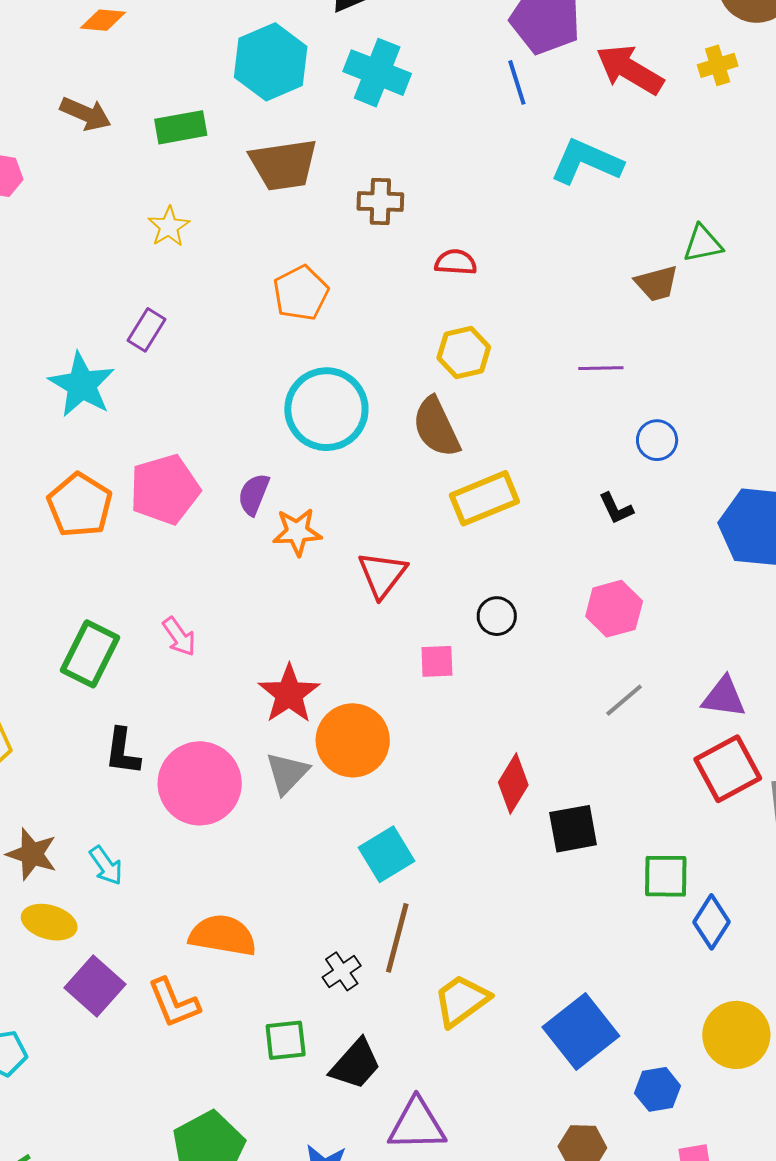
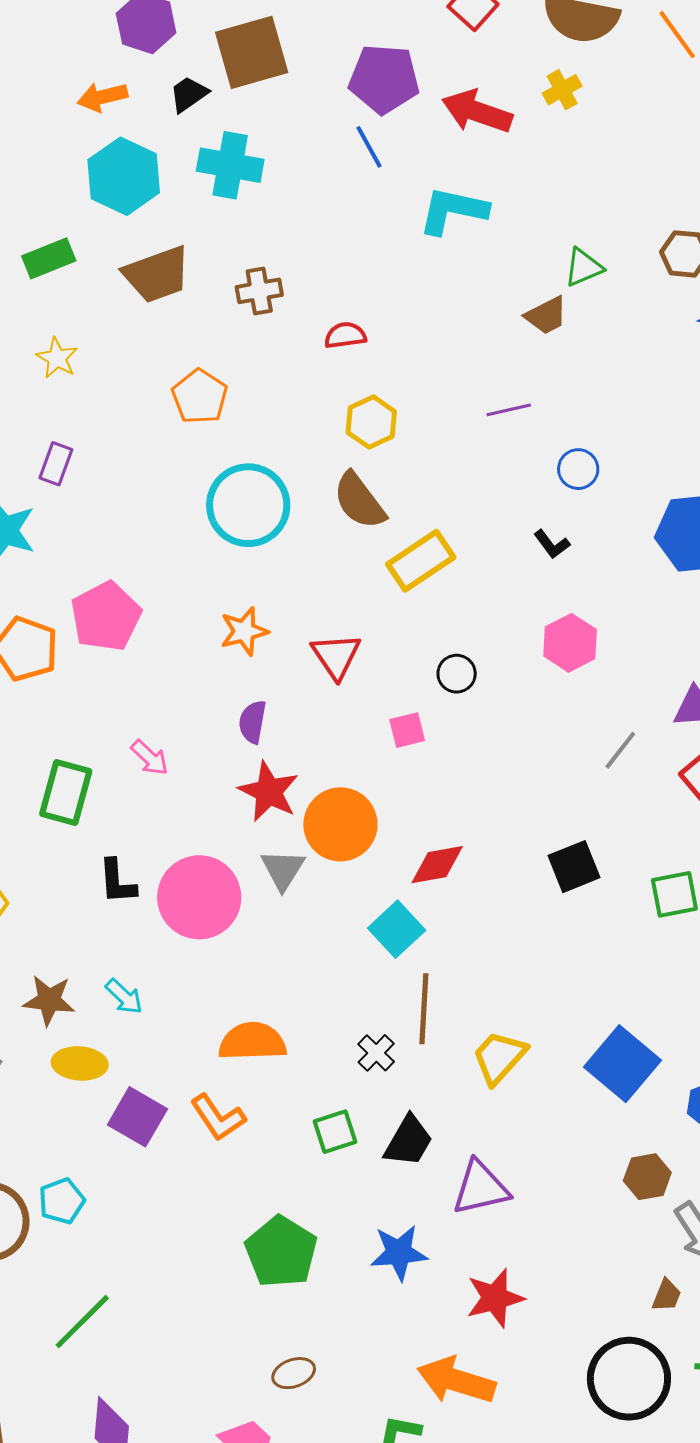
purple semicircle: (254, 494) -> (252, 722), moved
gray line: (624, 700) -> (620, 750), moved
red diamond: (513, 784) -> (437, 865), moved, turned 60

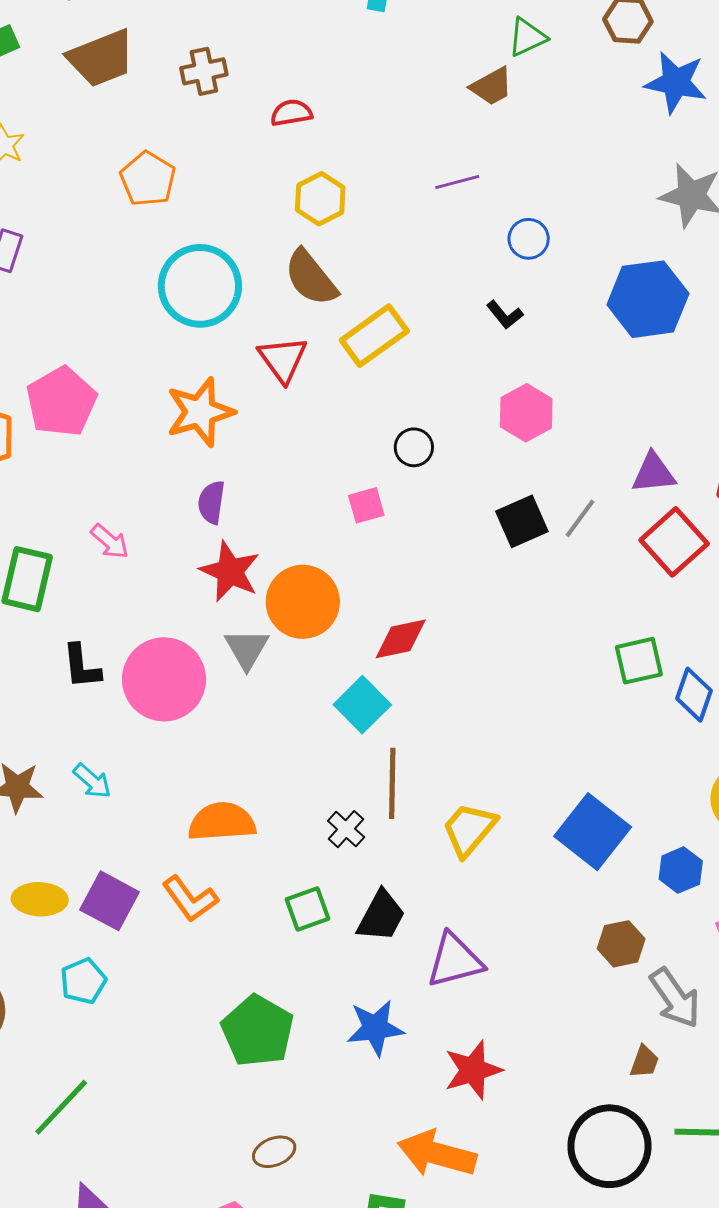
orange star: (244, 631) -> (200, 412), size x1.4
red triangle: (336, 656) -> (283, 359), moved
black square: (574, 867) -> (522, 521), moved
yellow ellipse: (80, 1063) -> (40, 899), moved
cyan pentagon: (62, 1201) -> (83, 981), moved

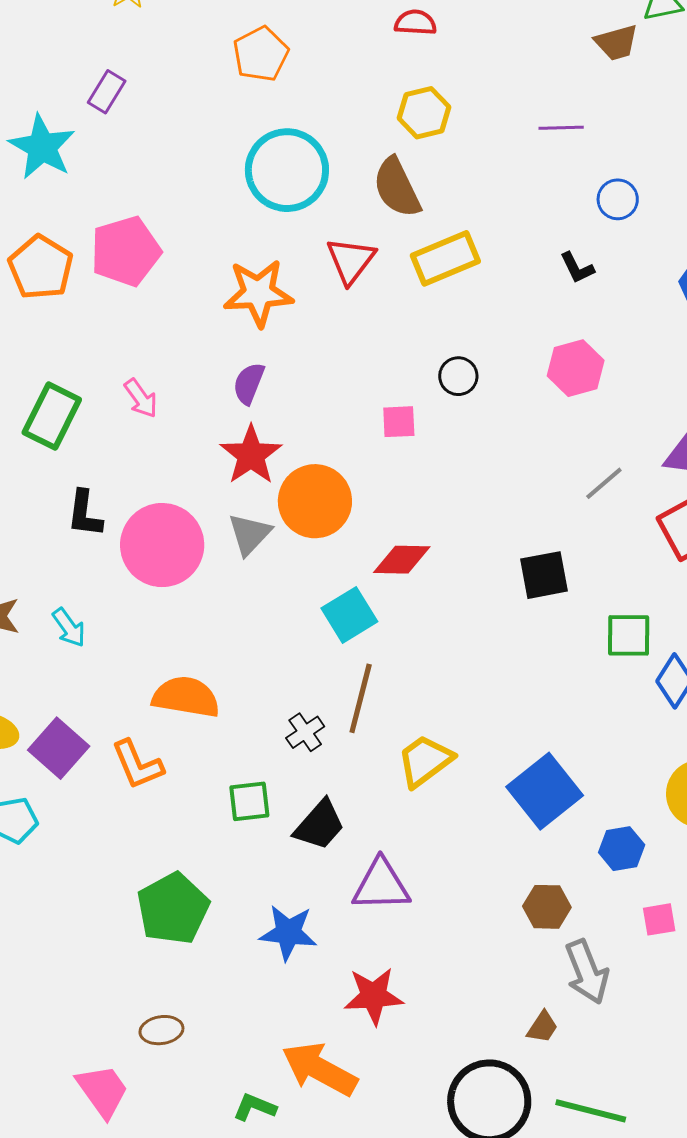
black square: (522, 521) -> (544, 575), moved

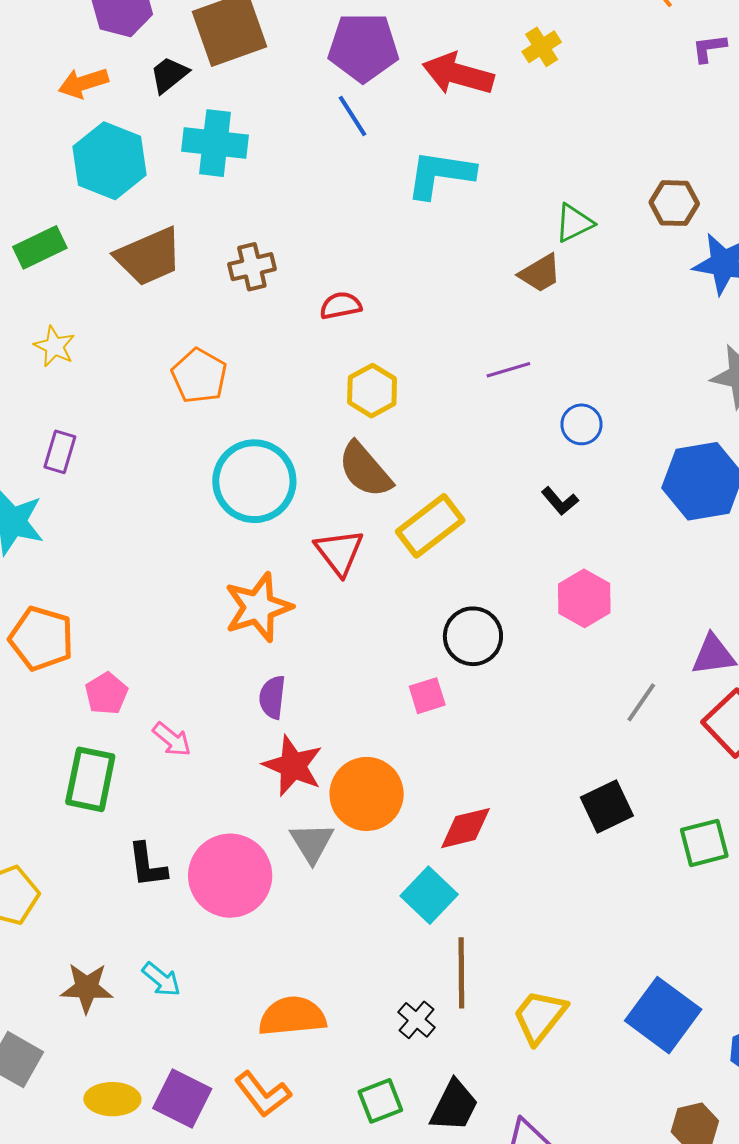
pink pentagon: (126, 251) -> (106, 694), moved, size x0.6
black circle: (458, 376) -> (473, 636), size x1.5

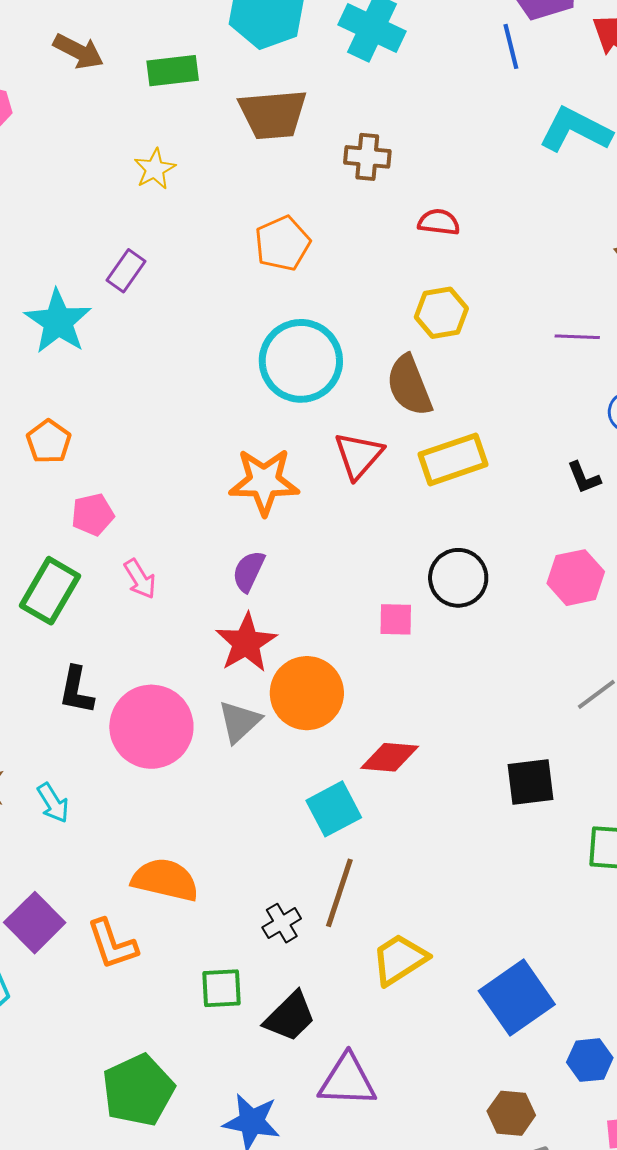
orange pentagon: (41, 639) -> (49, 442), size x0.7

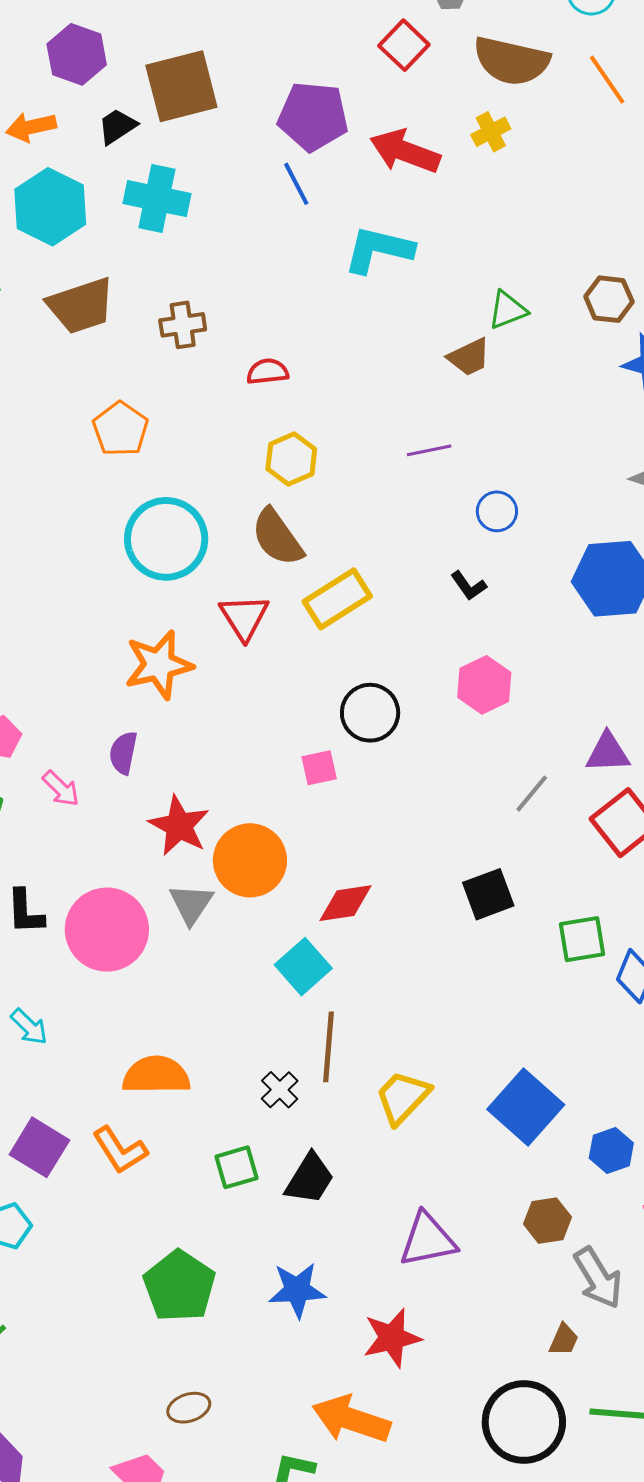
purple semicircle: (249, 571) -> (123, 753), moved
purple triangle: (347, 1081) -> (428, 1240), moved

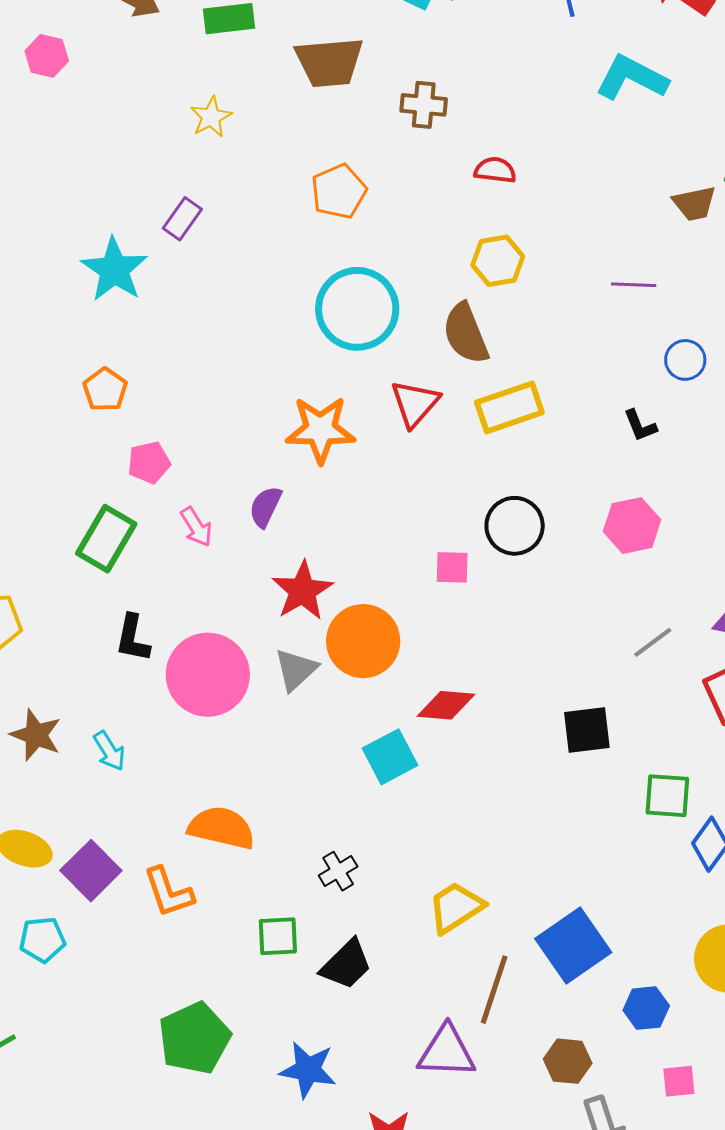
brown line: (329, 1047) -> (494, 990), moved

